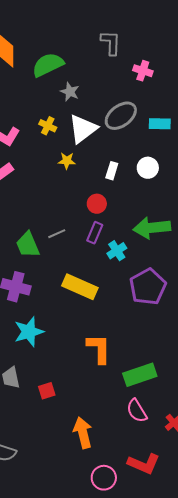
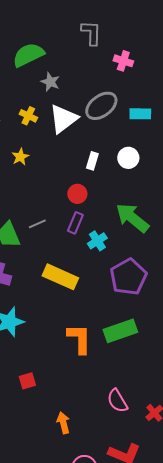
yellow star: (67, 161) -> (20, 157), moved, turned -30
green arrow: (152, 228) -> (132, 218), turned 45
green rectangle: (140, 375) -> (120, 331), moved
orange arrow: (83, 433) -> (63, 423), size x0.7

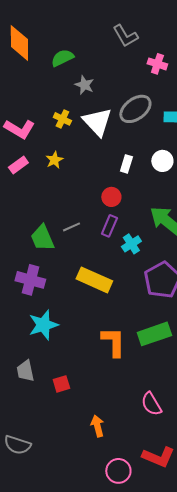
gray L-shape: (91, 33) -> (125, 36), turned 148
green semicircle: (28, 55) -> (62, 58), size x0.7
white triangle: (63, 119) -> (97, 122), turned -36

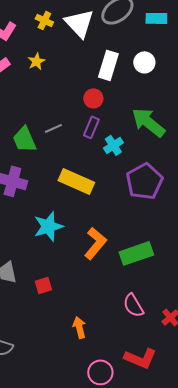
white rectangle: (126, 164) -> (108, 65), size x1.6
cyan star: (43, 325) -> (48, 226), moved
green rectangle: (154, 334) -> (136, 253), moved
orange L-shape: (113, 342) -> (95, 243), turned 40

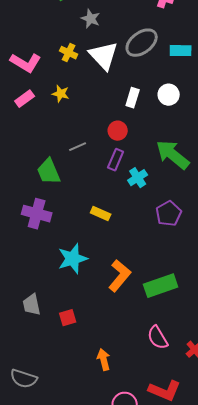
yellow star: (36, 61) -> (61, 94), turned -30
white rectangle: (108, 65) -> (133, 98), size x0.7
gray line: (53, 128) -> (78, 147), moved
yellow rectangle: (76, 181) -> (101, 214), size x0.6
purple pentagon: (144, 181) -> (169, 214), size x0.7

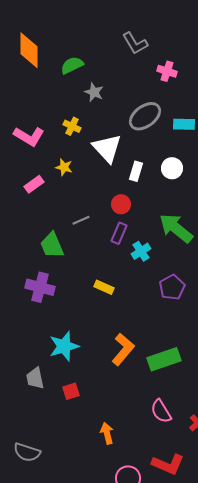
white triangle: (104, 56) -> (107, 148), moved
pink rectangle: (25, 99) -> (34, 184), moved
cyan star: (73, 259) -> (64, 346), moved

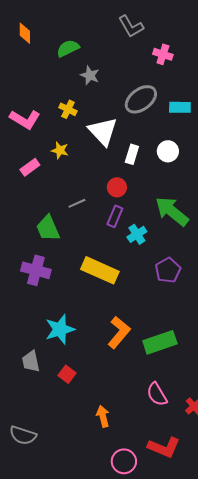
orange diamond: (29, 50) -> (25, 33), size x0.6
yellow rectangle: (104, 287) -> (100, 270), size x1.8
red square: (71, 391) -> (67, 374), turned -36

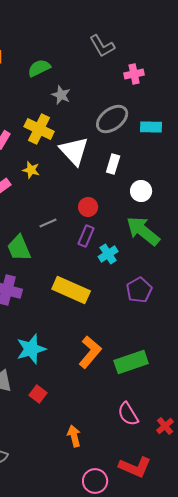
pink cross: (163, 54) -> (134, 74), turned -30
yellow cross: (68, 109) -> (39, 129), size x1.6
white circle: (168, 151) -> (141, 191), moved
white rectangle: (132, 154) -> (113, 164), moved

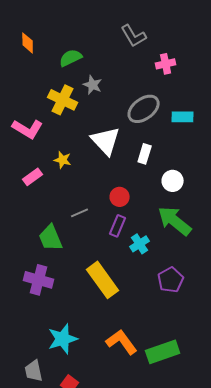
yellow cross: (39, 129) -> (63, 100), moved
yellow rectangle: (71, 290) -> (103, 280), turned 30
orange L-shape: (90, 352) -> (122, 342), turned -76

